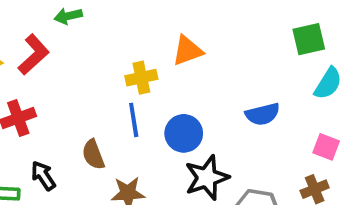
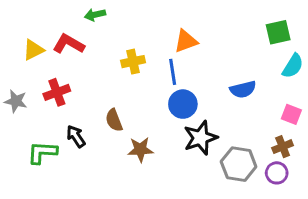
red L-shape: (34, 54) -> (69, 44), turned -108
yellow cross: (141, 78) -> (133, 62), moved
blue line: (134, 120) -> (173, 72), moved

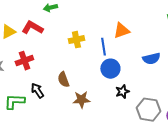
orange triangle: (186, 41) -> (121, 31), moved
black star: (200, 138) -> (122, 92), size x0.6

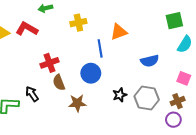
yellow cross: (76, 40) -> (78, 23), moved
red cross: (24, 61) -> (50, 63), moved
blue circle: (110, 69) -> (91, 73), moved
gray hexagon: (148, 110) -> (147, 98), moved

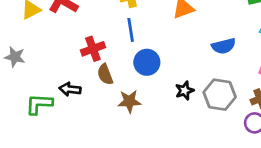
blue line: (100, 48) -> (131, 30), moved
black arrow: (32, 94) -> (70, 89), turned -49

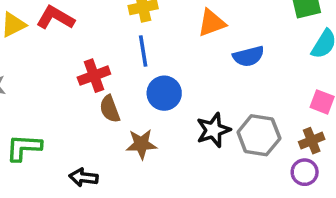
blue semicircle: (224, 46) -> (248, 56), moved
black arrow: (70, 89) -> (83, 177), moved
black star: (185, 91) -> (213, 130), size x1.4

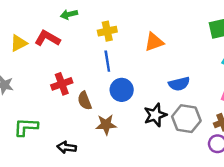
blue semicircle: (248, 56) -> (179, 84), moved
red cross: (94, 76) -> (62, 84), moved

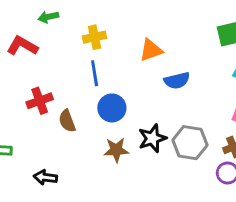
blue semicircle: (179, 84) -> (177, 81), moved
brown star: (106, 125) -> (116, 150), moved

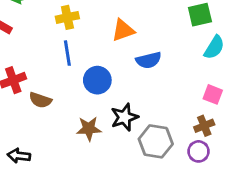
blue circle: (112, 108) -> (97, 80), moved
brown semicircle: (67, 121) -> (40, 100), turned -50
gray hexagon: (190, 143) -> (156, 141), moved

